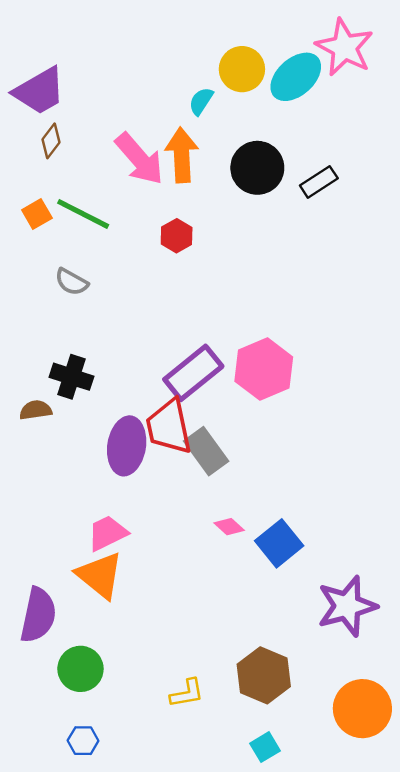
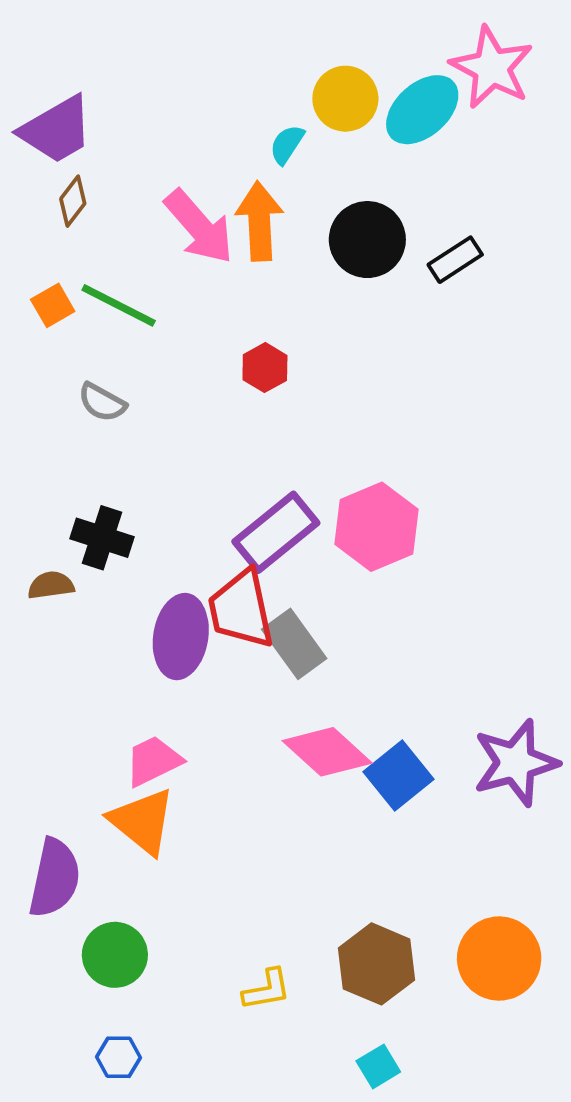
red hexagon: (177, 236) -> (265, 368), moved
pink diamond: (229, 527) -> (327, 752), size x2.0
purple star: (347, 606) -> (516, 763), moved
orange circle: (362, 709) -> (499, 958), moved

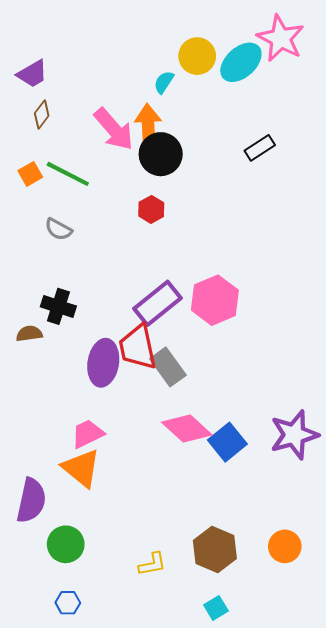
purple trapezoid: (56, 130) -> (32, 74), size x0.7
black circle: (367, 240) -> (161, 154), moved
orange circle: (499, 958) -> (285, 546), size x0.7

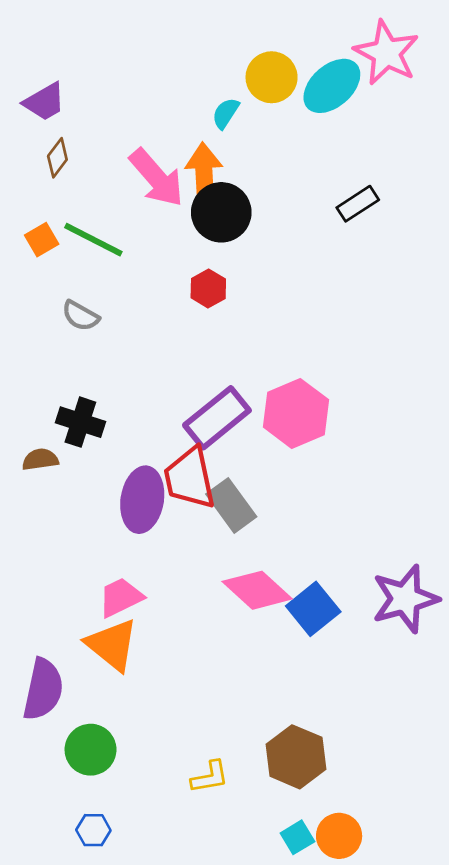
orange circle: (285, 546) -> (339, 836), moved

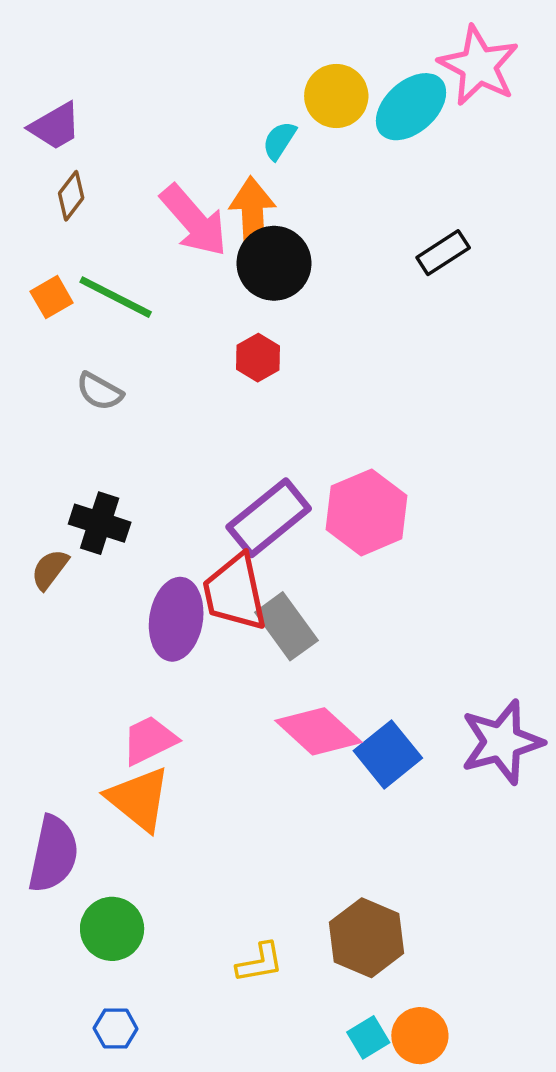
brown semicircle: (40, 459) -> (50, 569), turned -45

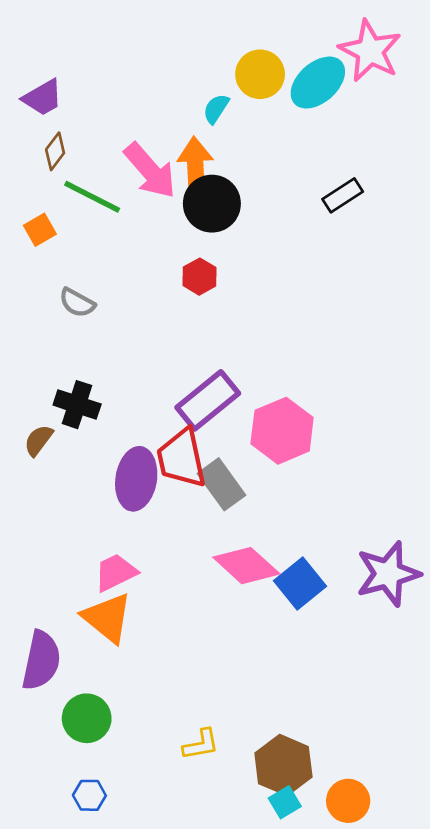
green line: (116, 297) -> (92, 197), moved
pink hexagon: (367, 512) -> (282, 431), moved
brown hexagon: (367, 938) -> (283, 765), moved
orange circle: (420, 1036) -> (348, 801), moved

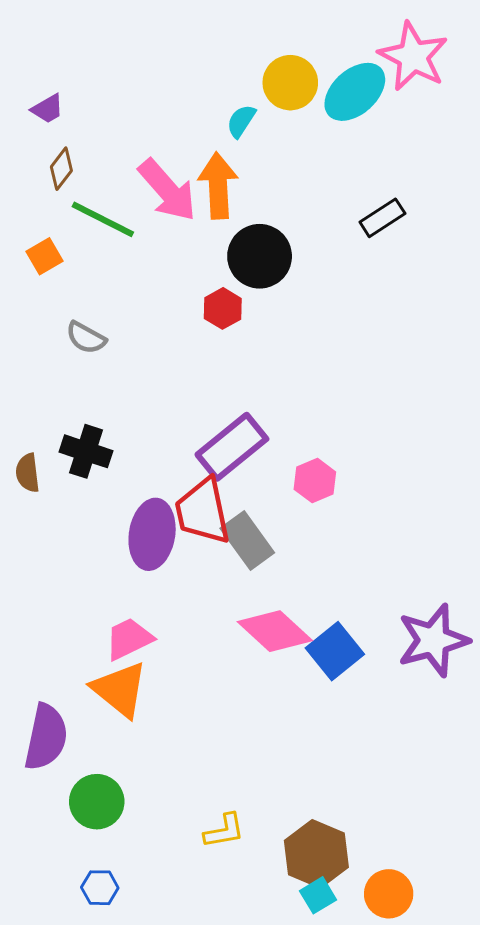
purple trapezoid: (43, 98) -> (48, 109), size x0.7
black circle: (212, 204) -> (260, 256), moved
pink hexagon: (282, 431) -> (315, 481), size x0.6
brown semicircle: (39, 440) -> (28, 473), moved, turned -44

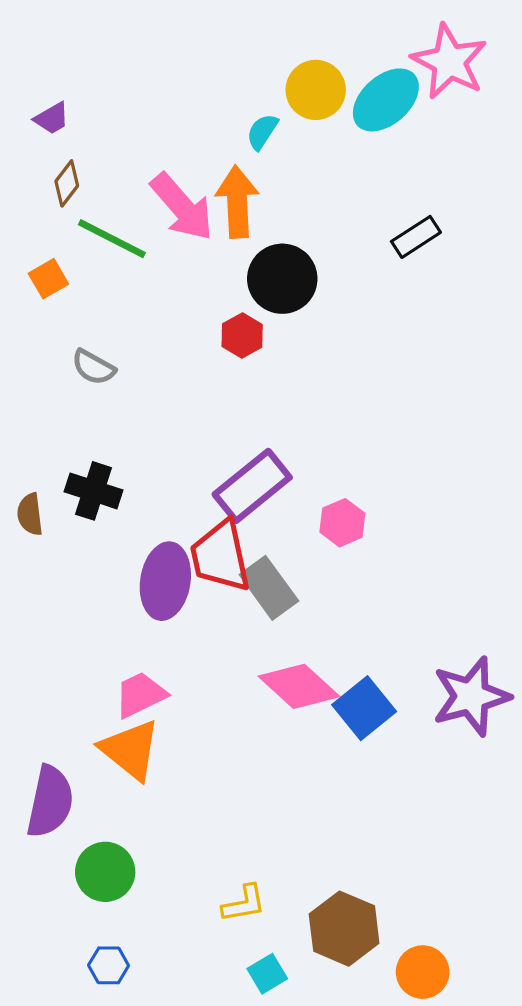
cyan square: (318, 895) -> (267, 974), moved

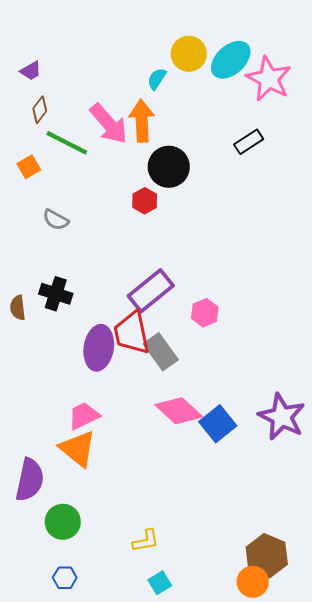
pink star: (449, 62) -> (269, 79), moved
purple star: (471, 696) -> (282, 417), turned -30
brown hexagon: (344, 929) -> (267, 556), moved

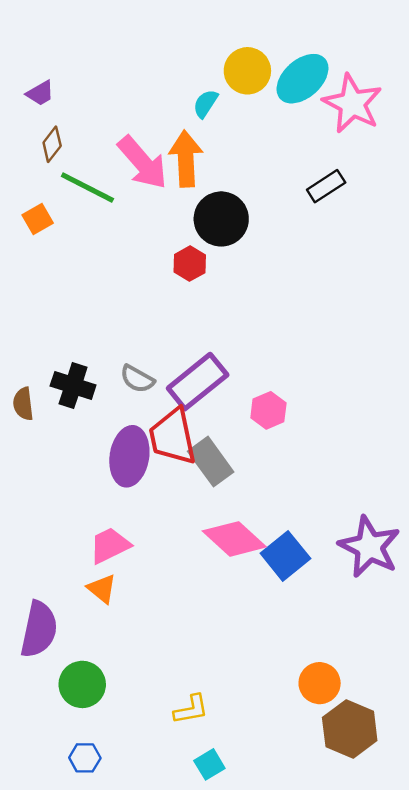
gray semicircle: (56, 220) -> (137, 379), moved
orange triangle: (78, 449) -> (102, 589), size x0.6
orange circle: (253, 582) -> (320, 683), moved

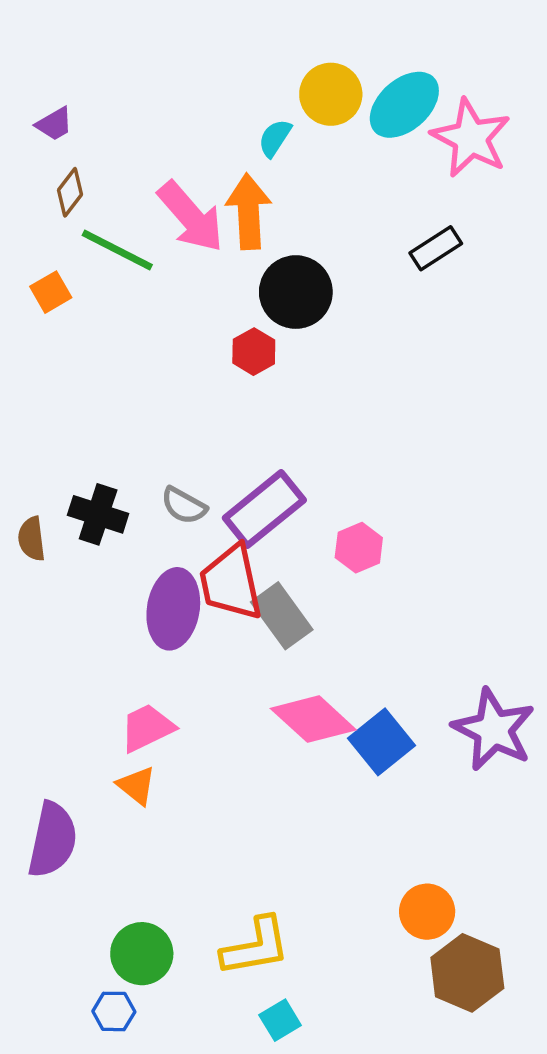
green circle: (82, 684) -> (142, 954), moved
yellow L-shape: (191, 709) -> (256, 947), size x1.5

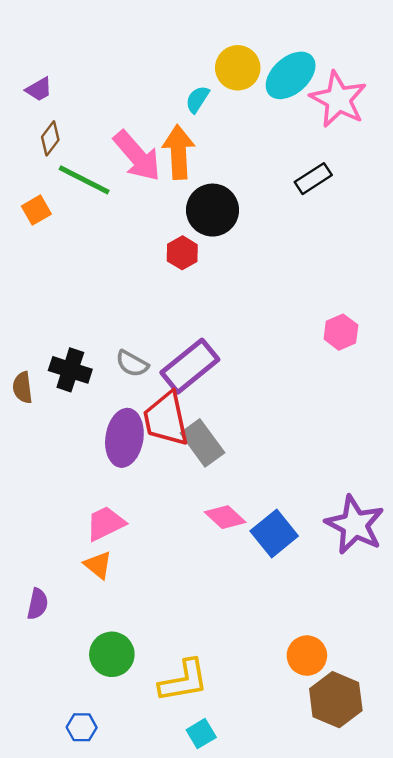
pink hexagon: (359, 548) -> (341, 332), moved
pink diamond: (313, 719) -> (225, 517), size x0.7
purple semicircle: (53, 840) -> (38, 604), size x0.6
green circle: (142, 954) -> (112, 654), moved

